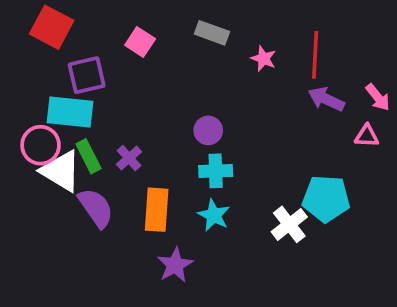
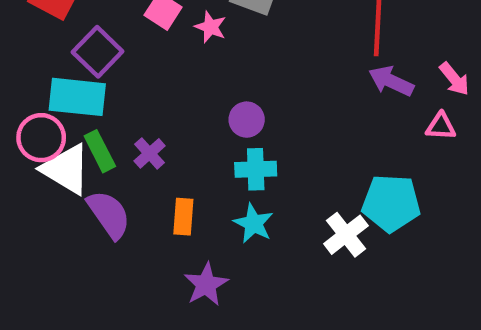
pink star: (264, 59) -> (210, 27), moved
purple square: (87, 75) -> (98, 52), turned -33
orange rectangle: (157, 210) -> (183, 217), size x0.7

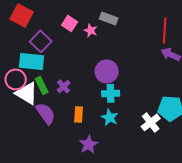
purple circle: (247, 120) -> (107, 71), size x1.5

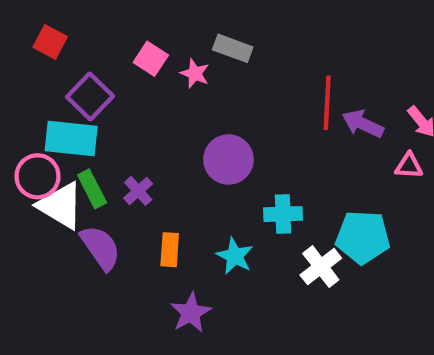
red square: (22, 15) -> (50, 42), size x0.7
red line: (165, 30) -> (327, 103), moved
cyan cross: (111, 93) -> (283, 214), moved

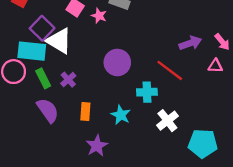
red line: (327, 103) -> (170, 70), moved, turned -56
purple arrow: (363, 124) -> (190, 43), turned 135
white triangle: (61, 206) -> (59, 41), moved
cyan pentagon: (363, 237) -> (203, 143), moved

